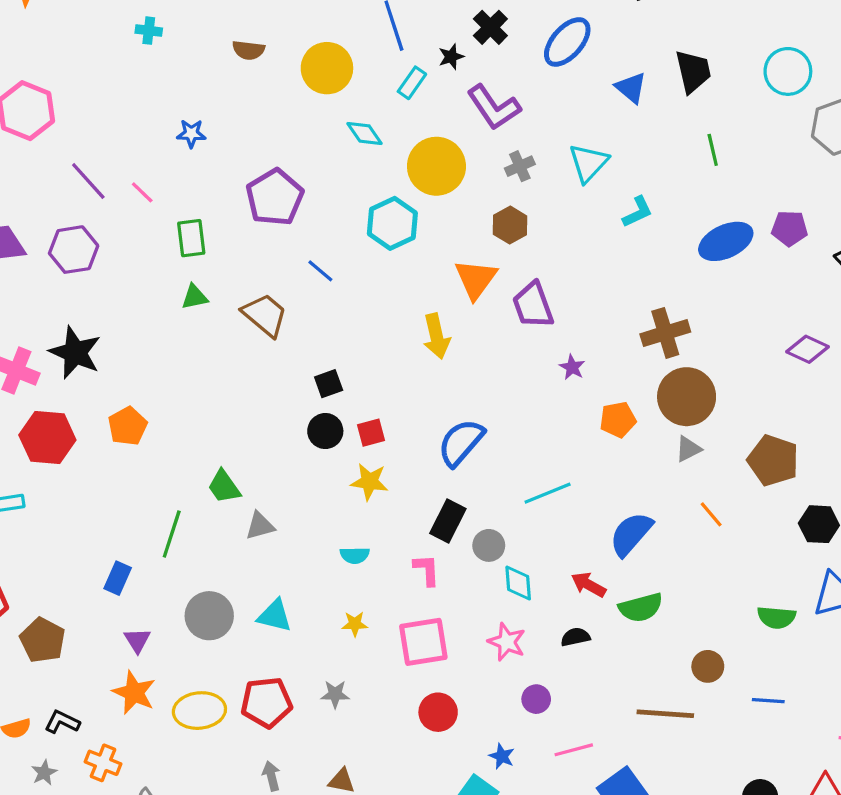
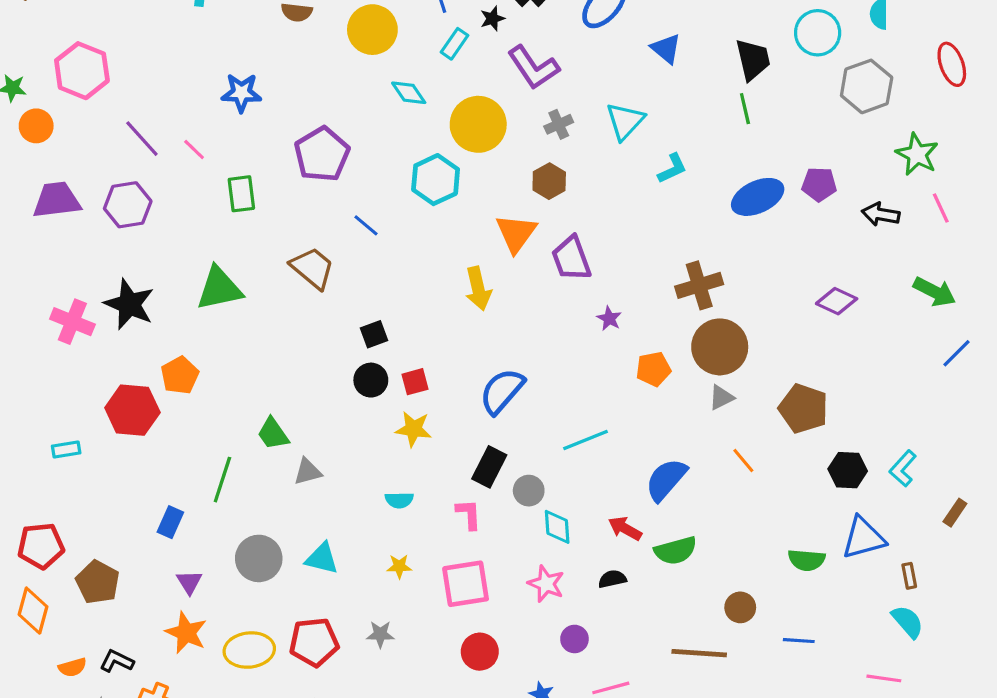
black trapezoid: (693, 71) -> (753, 60), moved
blue star: (191, 134) -> (241, 93), size x1.4
green triangle: (195, 297) -> (219, 289), moved, size x1.8
red hexagon: (47, 438) -> (132, 410), moved

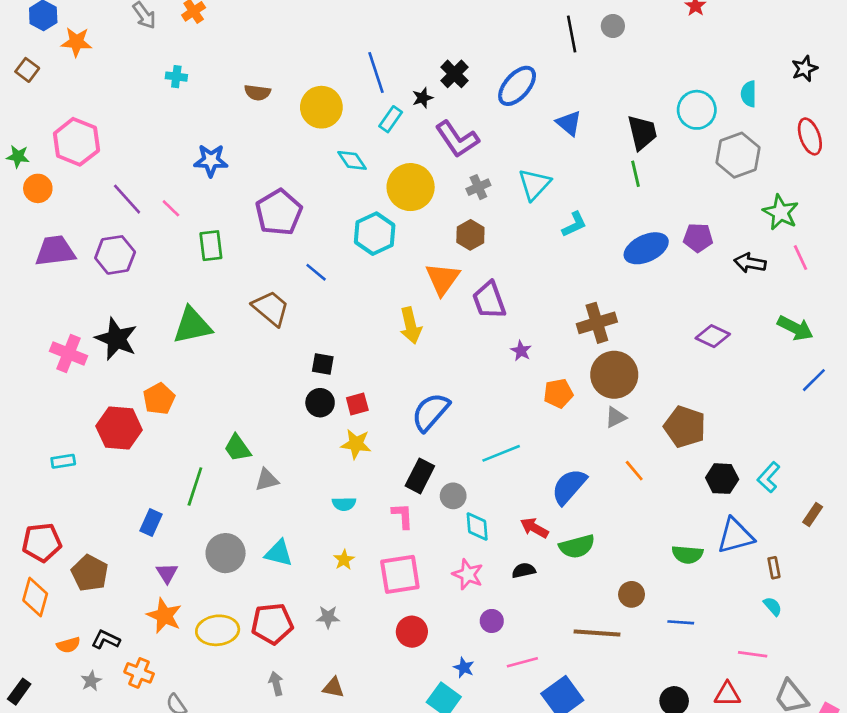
black square: (374, 334) -> (323, 364), turned 30
yellow star: (399, 566) -> (344, 560), turned -30
cyan semicircle: (908, 622) -> (773, 606), size x0.7

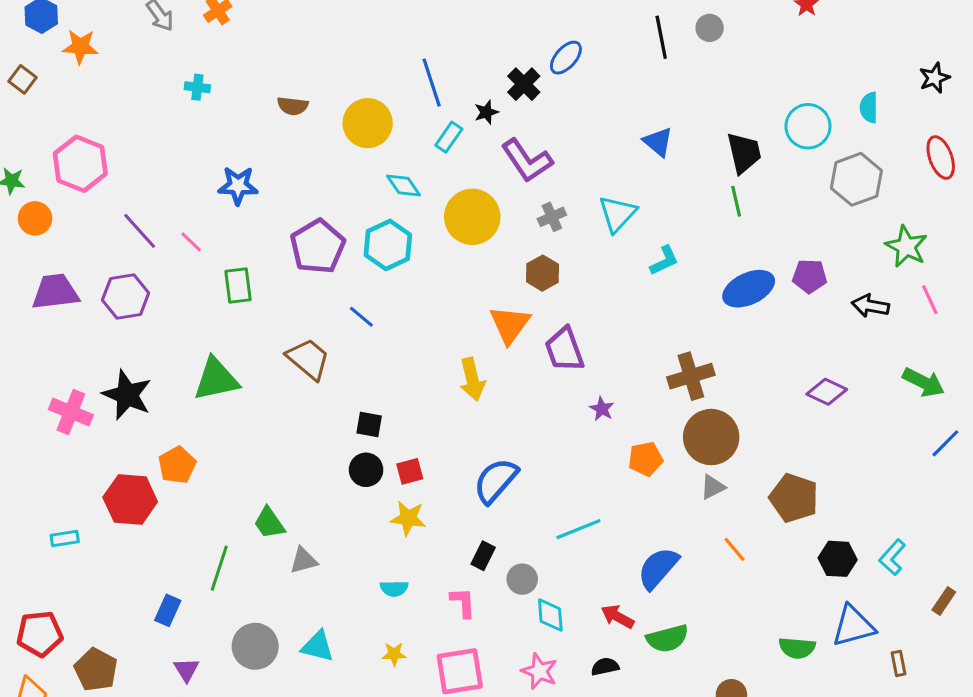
blue ellipse: (517, 86) -> (566, 58), moved, size x0.7
cyan hexagon: (375, 234) -> (388, 245), moved
black rectangle: (420, 476) -> (483, 556), size x0.7
yellow star: (344, 560) -> (394, 654), turned 30

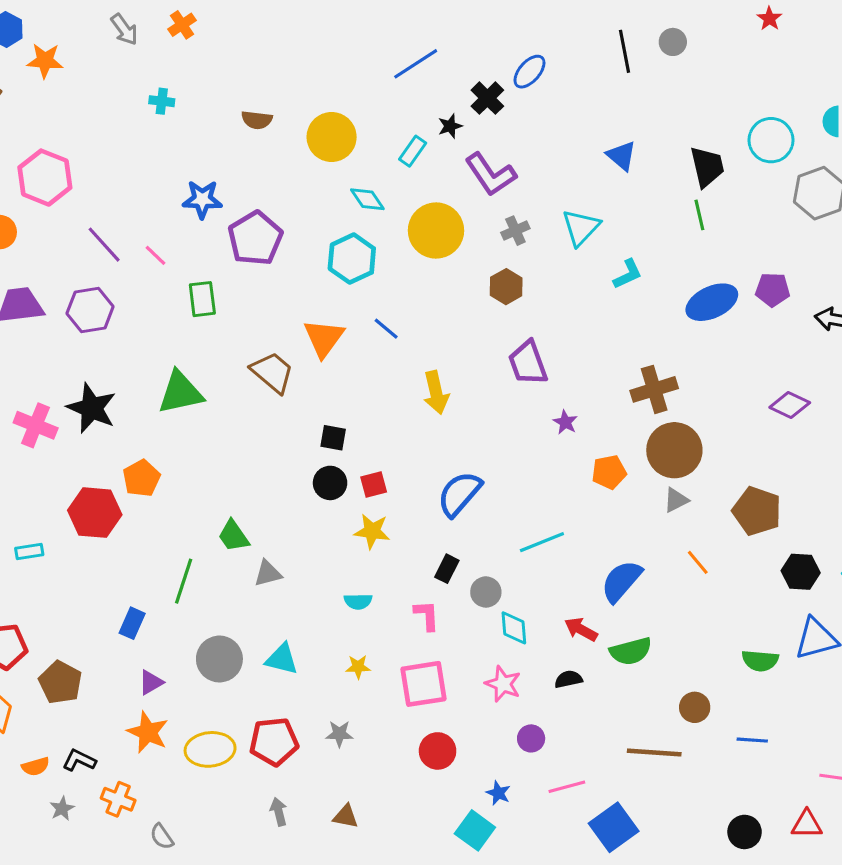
blue line: (432, 83) -> (416, 64), moved, turned 75
purple pentagon: (318, 246) -> (255, 238), moved
blue line: (361, 317) -> (386, 329), moved
orange triangle: (510, 325) -> (324, 338), moved
purple triangle: (186, 670) -> (151, 682), turned 32

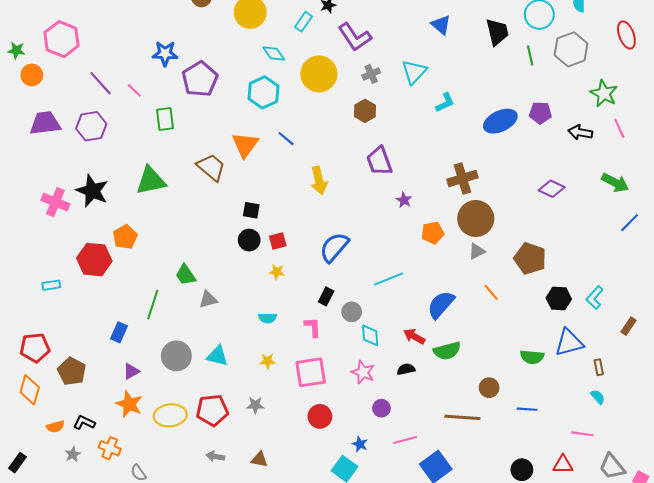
green line: (699, 215) -> (530, 55), moved
yellow star: (372, 531) -> (277, 272), size x0.7
gray arrow: (279, 812) -> (215, 456), turned -66

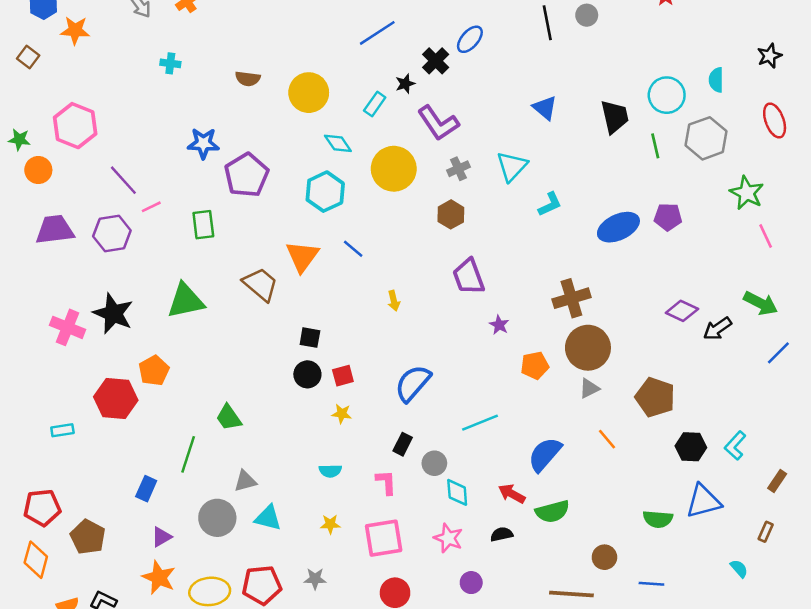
pink line: (134, 90) -> (151, 207), moved, turned -70
black arrow: (580, 132) -> (717, 329), moved, turned -45
yellow arrow: (319, 181) -> (394, 301), size x0.6
gray triangle: (208, 300) -> (245, 481), moved
brown rectangle: (599, 367) -> (766, 532), moved, turned 35

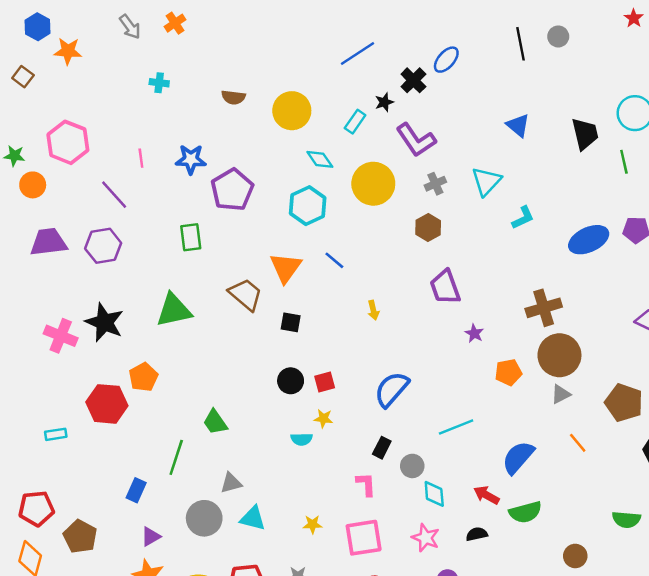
pink line: (151, 207) -> (141, 158), moved, turned -72
black square: (310, 338) -> (291, 322), moved
cyan semicircle: (330, 471) -> (302, 439), moved

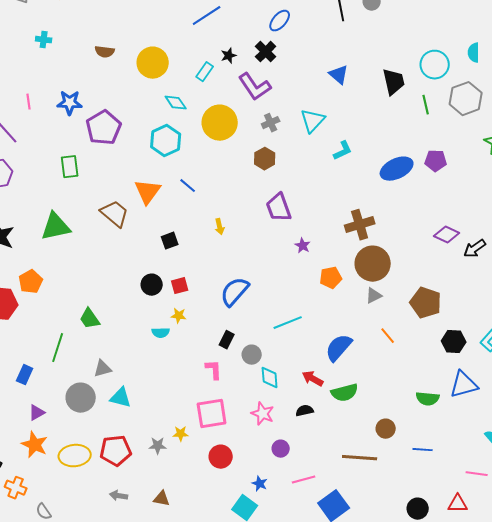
black cross: (413, 80) -> (266, 52), moved
black square: (291, 322) -> (170, 241), moved, turned -30
yellow star: (312, 524) -> (181, 434), moved

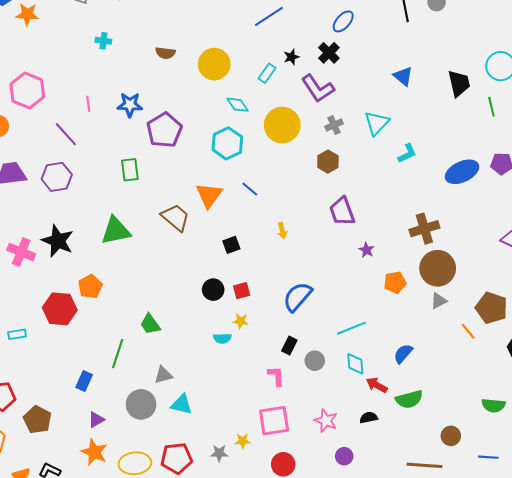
orange line: (388, 336) -> (468, 331), moved
blue semicircle: (339, 348) -> (403, 354), size x0.7
cyan diamond: (270, 378) -> (355, 364), moved

